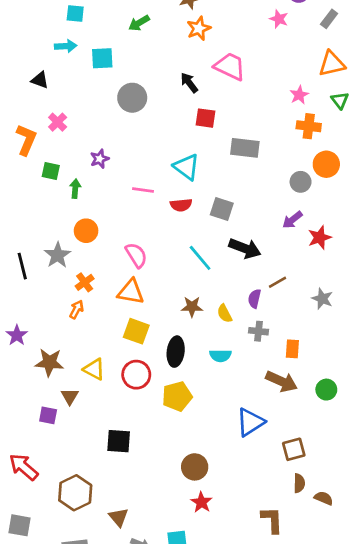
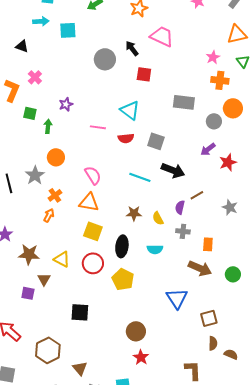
gray circle: (132, 98) -> (105, 59), moved
gray rectangle: (245, 148) -> (184, 102), moved
cyan line: (200, 258) -> (140, 177), turned -30
yellow pentagon: (177, 396) -> (123, 279), turned -30
blue triangle: (250, 422) -> (177, 298), turned -30

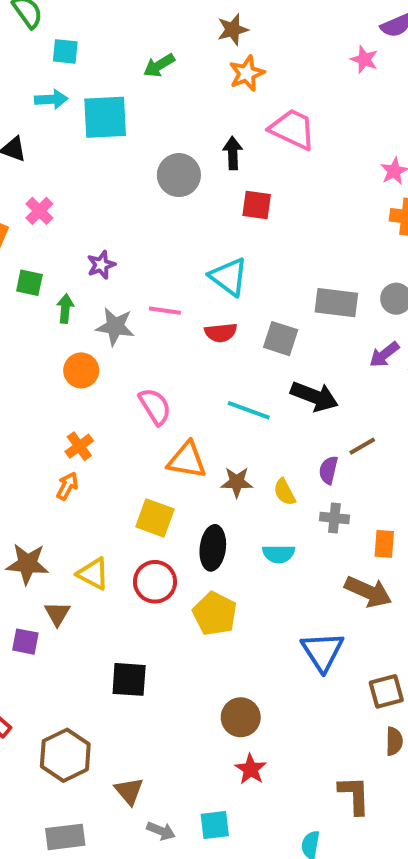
cyan square: (68, 30) -> (105, 117), size x1.4
black arrow: (132, 48) -> (233, 153), turned 35
gray rectangle: (184, 102) -> (336, 303), moved
gray star: (35, 175) -> (115, 327), moved, turned -30
orange triangle: (89, 202) -> (187, 460), moved

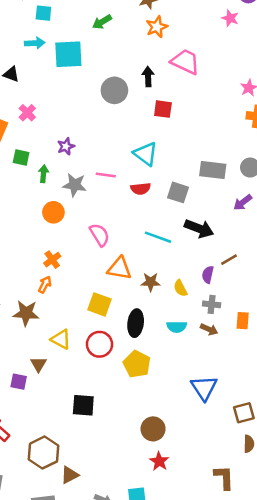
brown star: (27, 564) -> (26, 313), moved
brown arrow: (368, 592) -> (209, 329), moved, size x0.6
brown triangle: (129, 791) -> (70, 475), moved, turned 42

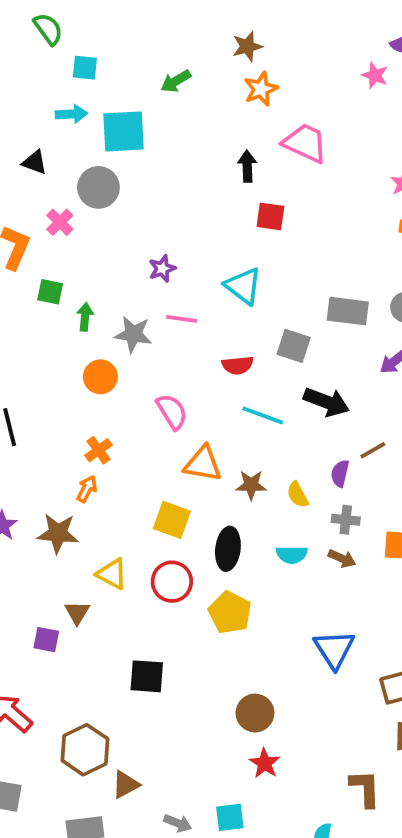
gray circle: (114, 90) -> (98, 187), moved
purple star: (66, 146) -> (162, 269), moved
red semicircle: (141, 189) -> (238, 365), moved

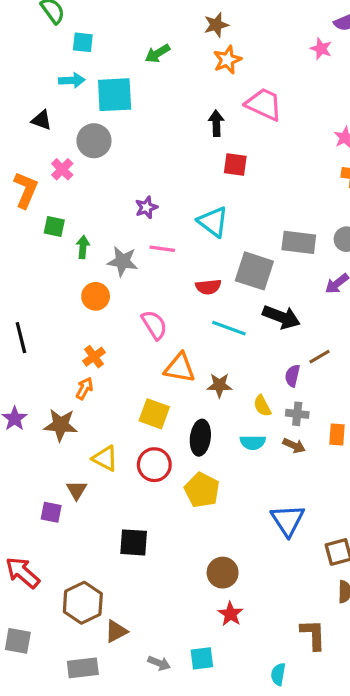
gray square: (294, 346) -> (254, 271), size x1.4
yellow semicircle: (297, 495) -> (262, 406), moved

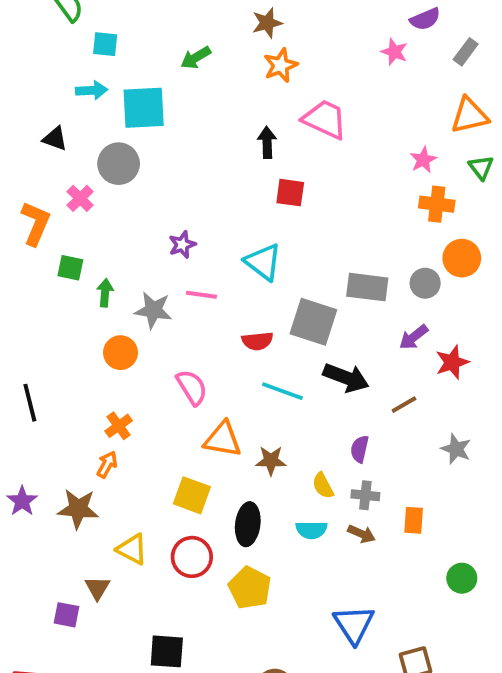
brown line: (319, 357) -> (404, 405), moved

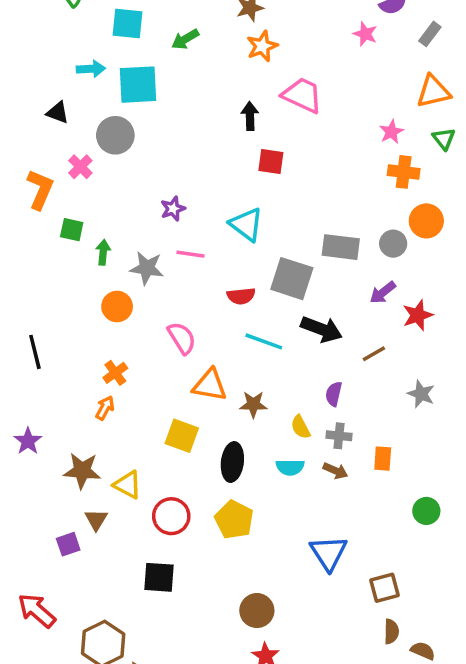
cyan square: (105, 44) -> (128, 23), moved, size x1.4
brown star: (78, 509) -> (82, 471), moved
red circle: (192, 557) -> (171, 516), moved
purple square: (67, 615) -> (68, 544), turned -30

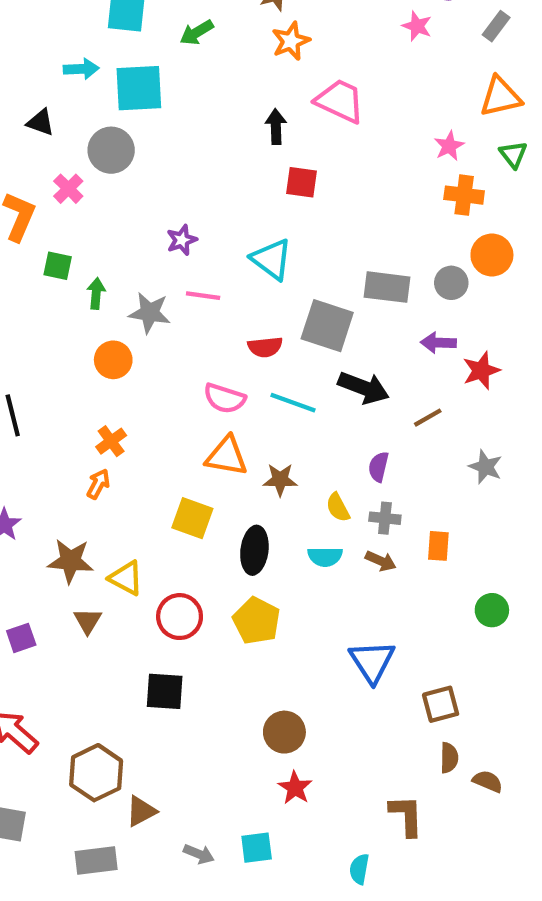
purple arrow: (383, 293) -> (438, 343), turned 40
pink semicircle: (182, 338) -> (224, 398), moved, turned 140
purple square: (68, 544) -> (21, 638), moved

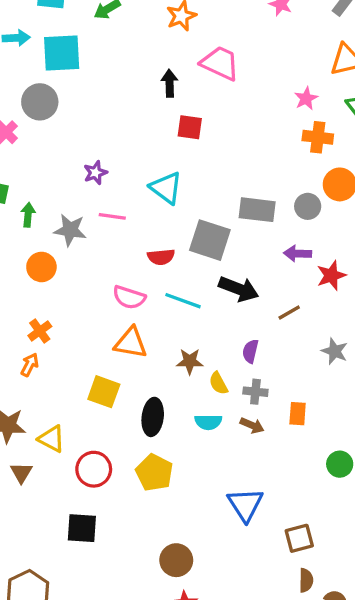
brown star: (280, 480) -> (190, 361), moved

